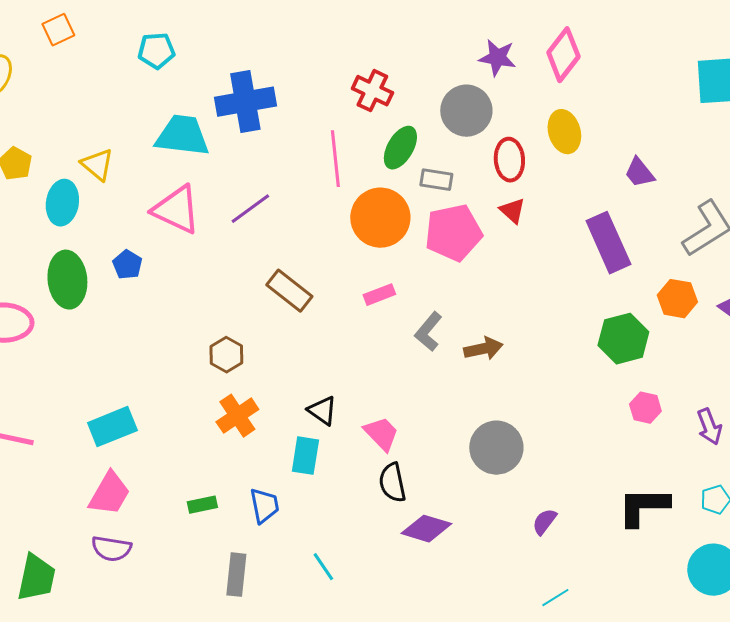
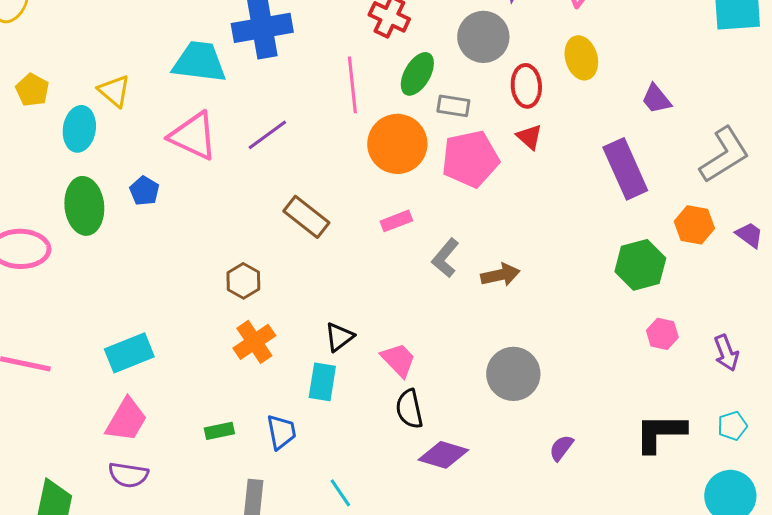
black triangle: (322, 411) -> (339, 337), turned 48

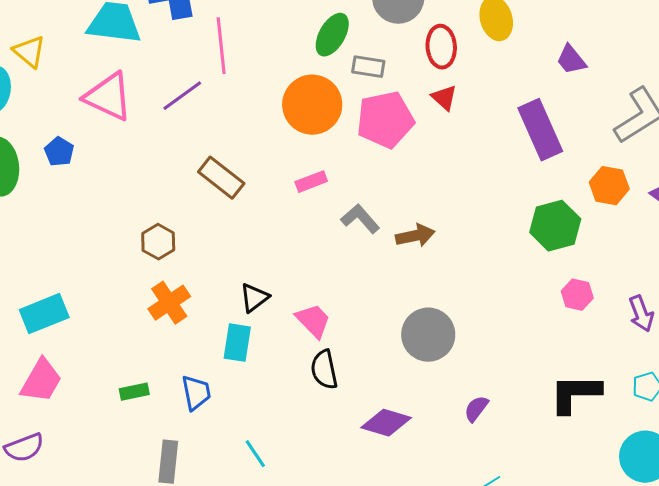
pink line: (352, 85) -> (221, 46), moved
gray L-shape: (445, 258) -> (360, 219), turned 99
purple diamond: (443, 455) -> (386, 423), moved
purple semicircle: (128, 475) -> (24, 448), moved, turned -30

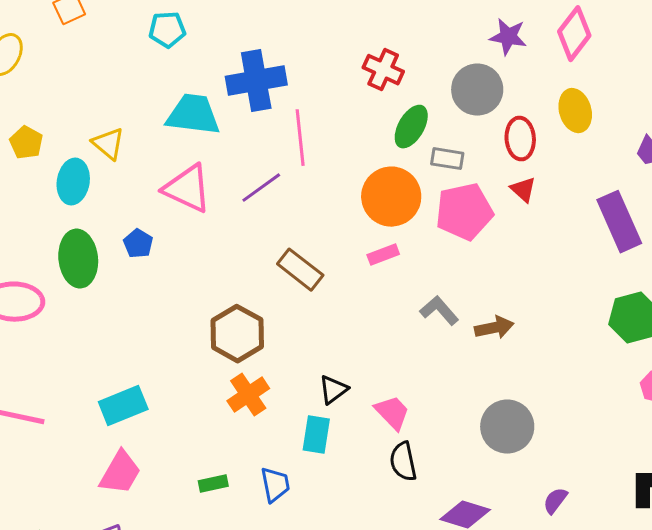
pink rectangle: (311, 182) -> (383, 255), moved
brown hexagon: (158, 242) -> (237, 334), size x1.6

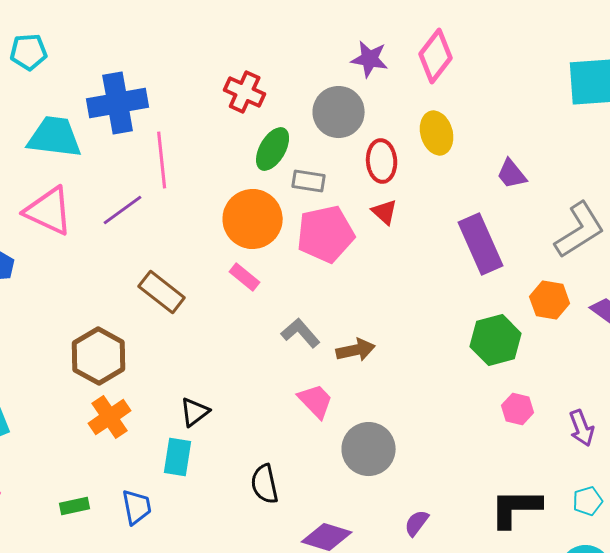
pink rectangle: (383, 255) -> (245, 277), turned 60
pink trapezoid: (392, 413) -> (316, 401), moved

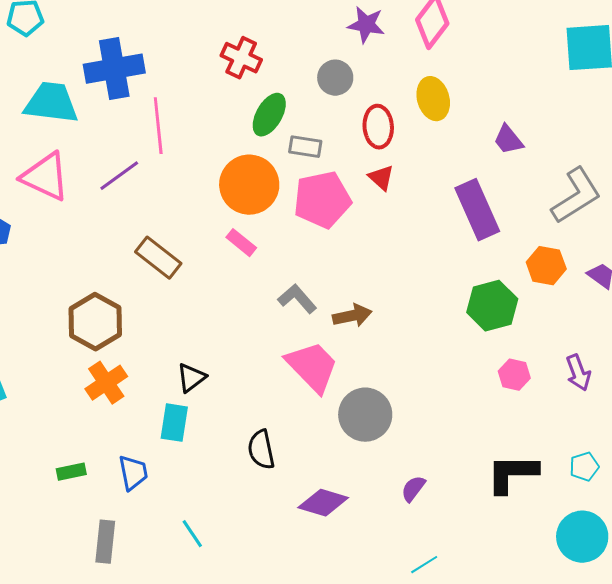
gray circle: (339, 112) -> (335, 78), size x0.7
pink trapezoid: (316, 401) -> (312, 367), size x1.5
purple arrow: (582, 428) -> (578, 373), moved

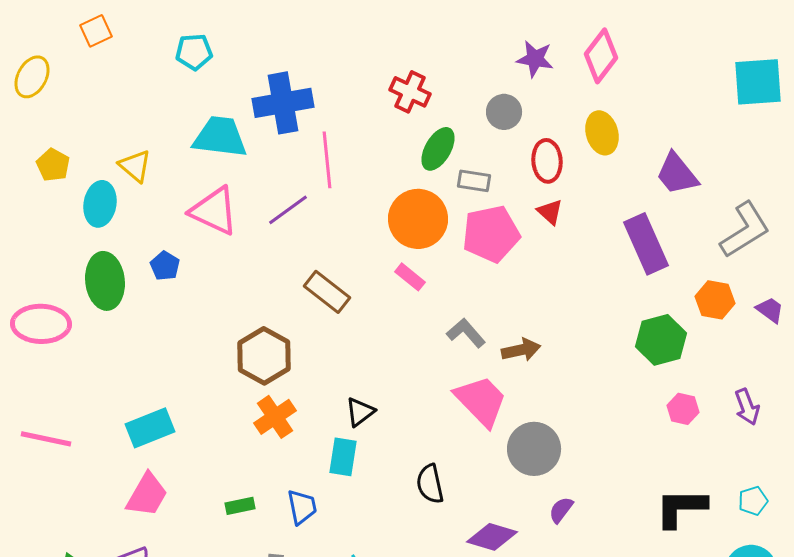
purple trapezoid: (508, 140) -> (677, 174), size x1.4
purple semicircle: (413, 489) -> (561, 510), moved

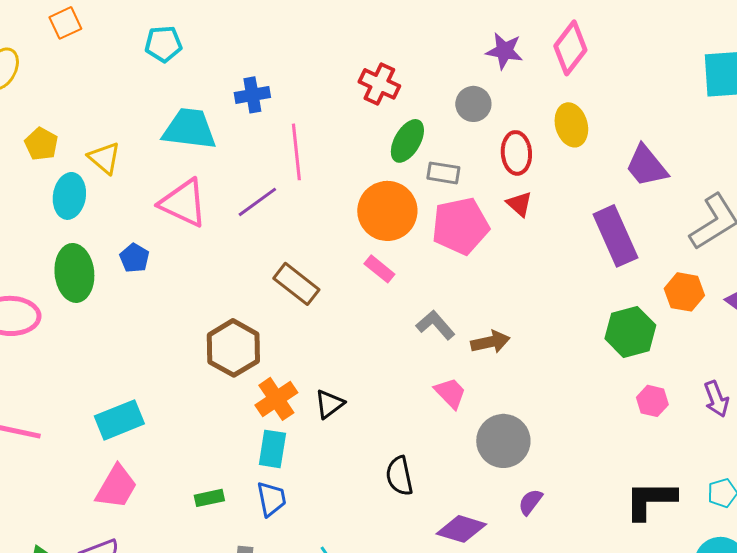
blue cross: (283, 103) -> (252, 95), size x0.6
yellow pentagon: (53, 165) -> (41, 144), moved
pink trapezoid: (481, 401) -> (450, 393), size x0.6
orange cross: (275, 417) -> (276, 399), moved
cyan rectangle: (343, 457) -> (272, 449), moved

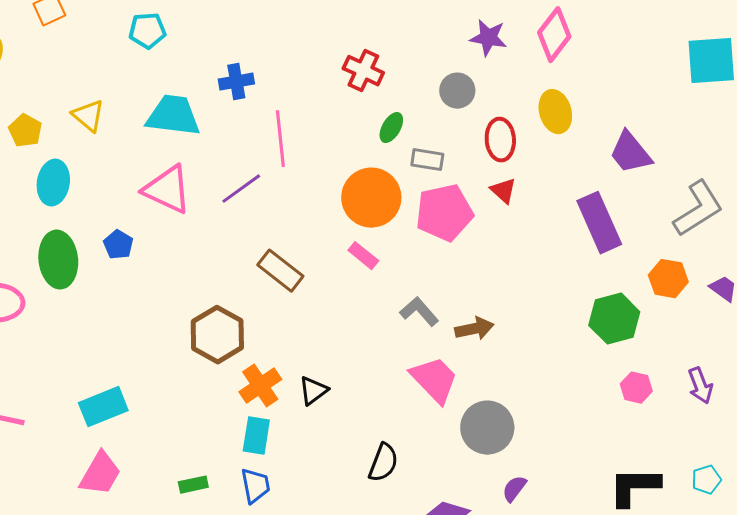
green ellipse: (407, 141) -> (391, 128), size x0.7
yellow triangle: (104, 158) -> (88, 116), moved
pink trapezoid: (450, 393) -> (434, 380), size x1.5
black semicircle: (399, 476) -> (383, 463), turned -147

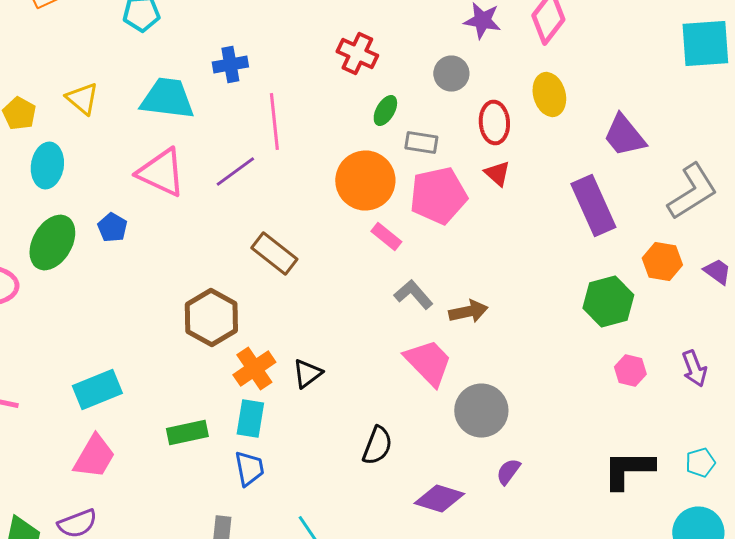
pink rectangle: (363, 256) -> (386, 236), moved
green ellipse: (58, 260) -> (52, 242), turned 36
green rectangle: (193, 485) -> (187, 432), moved, size x1.4

